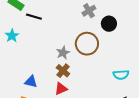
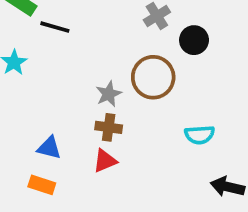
brown cross: (63, 71) -> (109, 127), turned -32
cyan semicircle: (121, 75) -> (200, 135), moved

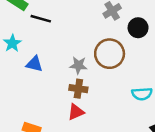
gray star: (109, 94) -> (78, 65), turned 30
blue triangle: (49, 148) -> (34, 64), moved

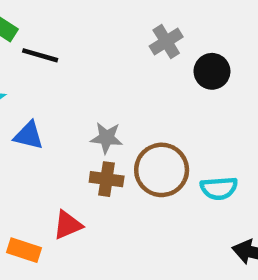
brown circle: (110, 54) -> (162, 170), moved
red triangle: (76, 112) -> (68, 225), moved

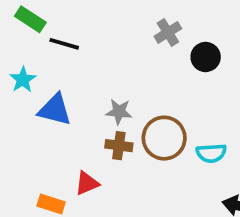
blue triangle: (29, 136) -> (55, 110), size x1.4

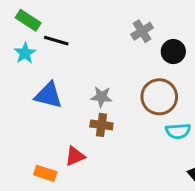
cyan star: (23, 80) -> (25, 53), moved
brown circle: (164, 138) -> (159, 97), moved

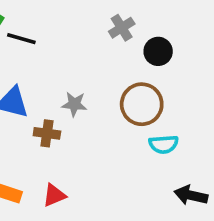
brown cross: (101, 125) -> (47, 133), moved
red triangle: (75, 156) -> (54, 195), moved

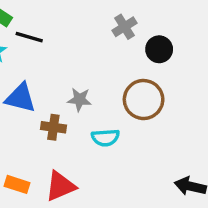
cyan semicircle: (164, 144) -> (105, 138), moved
red triangle: (54, 195) -> (60, 186), size x1.4

